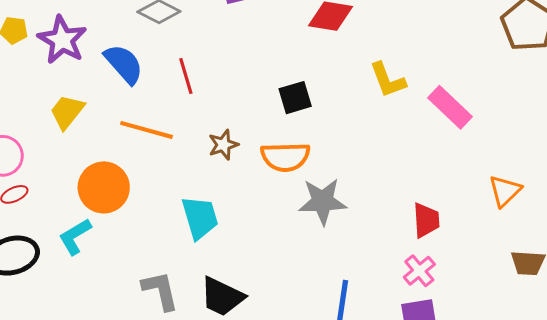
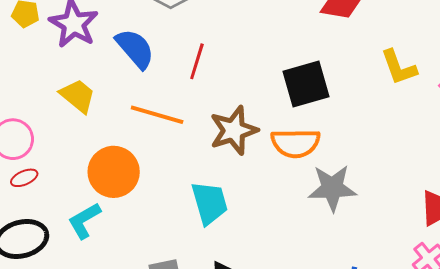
red line: (186, 76) -> (197, 61), turned 33
black square: (295, 98) -> (306, 84), size x1.4
yellow trapezoid: (67, 112) -> (78, 96), turned 90
brown star: (223, 145) -> (234, 130), size x1.6

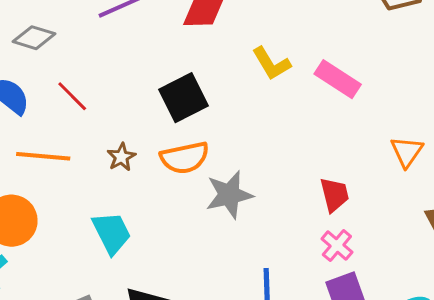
red line: (197, 61) -> (72, 96), turned -51
brown star: (234, 130) -> (121, 157), size x0.6

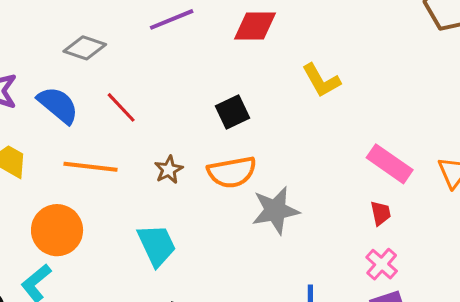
pink rectangle: (338, 79) -> (390, 164), moved
black square: (184, 98) -> (232, 112), size x0.7
red trapezoid: (334, 195) -> (381, 213), size x0.7

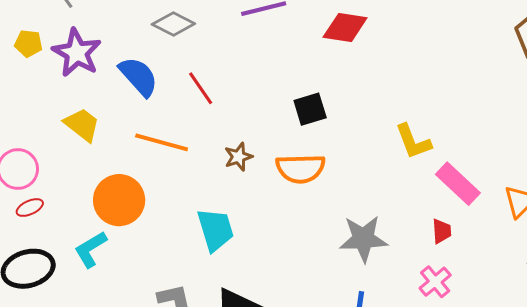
yellow L-shape: (321, 80) -> (413, 142), moved
gray star: (275, 210) -> (363, 239), moved

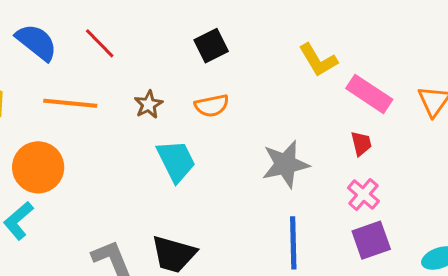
orange semicircle: (301, 169) -> (212, 106), size x0.7
cyan trapezoid: (215, 230) -> (176, 161), moved

